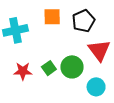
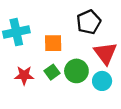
orange square: (52, 17) -> (53, 43), moved
cyan circle: (96, 87) -> (102, 81), moved

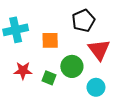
green square: (52, 72) -> (49, 78), moved, turned -32
cyan circle: (102, 81) -> (96, 87), moved

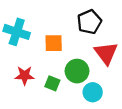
cyan cross: (16, 30) -> (17, 32), turned 30
cyan circle: (96, 87) -> (93, 92), moved

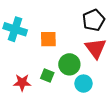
black pentagon: (89, 22) -> (94, 20), moved
red star: (25, 75) -> (22, 83), moved

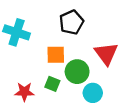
black pentagon: (94, 20) -> (71, 22), moved
orange square: (48, 39) -> (56, 55), moved

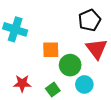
black pentagon: (71, 22) -> (89, 20), moved
green square: (52, 84) -> (53, 90), moved, turned 32

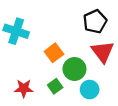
orange square: (51, 50) -> (54, 53), turned -36
green square: (53, 90) -> (55, 86), moved

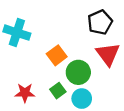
cyan circle: (90, 90) -> (82, 99), moved

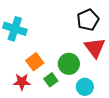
orange square: (57, 55) -> (35, 62), moved
cyan circle: (82, 99) -> (85, 87), moved

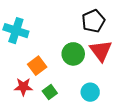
green circle: (69, 64) -> (73, 54), moved
green square: (51, 80) -> (50, 92), moved

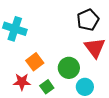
green circle: (73, 54) -> (69, 68), moved

